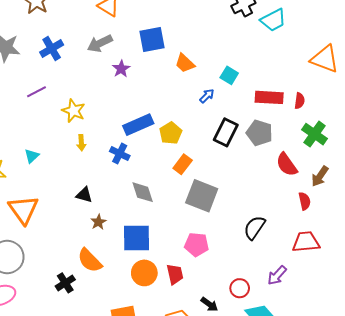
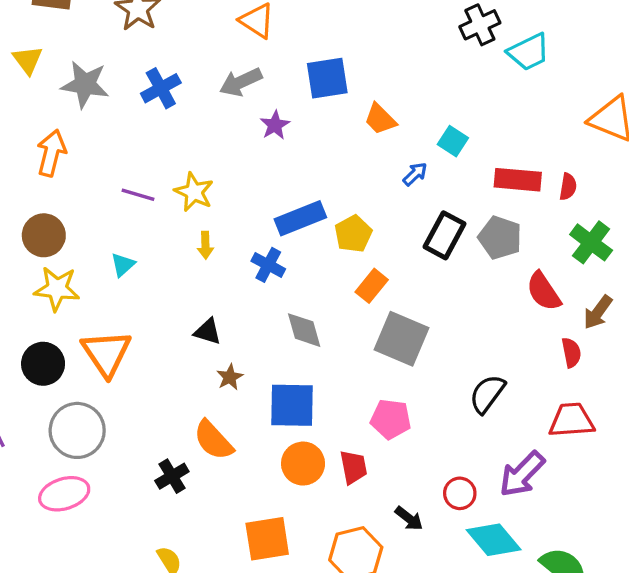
purple line: (37, 92) -> (138, 195), moved, turned 42
purple arrow: (277, 275) -> (522, 474), size x1.4

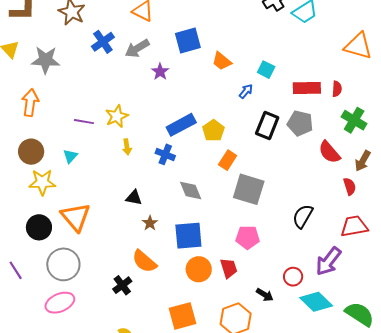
blue cross: (161, 88) -> (103, 42), moved
yellow star: (194, 192) -> (117, 116), turned 30
cyan triangle: (123, 265) -> (70, 156), moved

